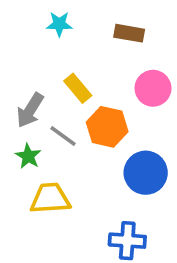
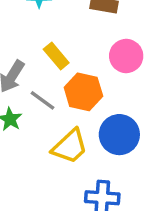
yellow trapezoid: (50, 198) -> (70, 146), moved, turned 141

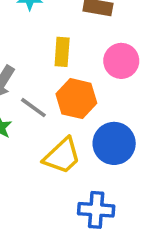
yellow rectangle: (56, 56) -> (62, 52), moved, turned 44

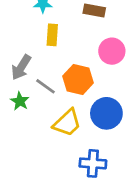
yellow rectangle: (62, 52) -> (52, 35), moved

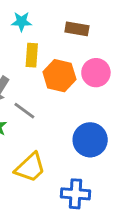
orange hexagon: (78, 80) -> (59, 76), moved
yellow trapezoid: (67, 123) -> (30, 168), moved

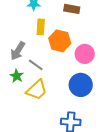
pink circle: (96, 73) -> (85, 54), moved
yellow trapezoid: (30, 168) -> (37, 90), moved

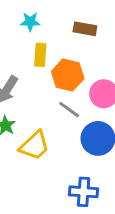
gray line: (36, 65) -> (69, 110), moved

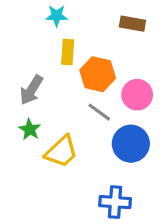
brown rectangle: (85, 29) -> (132, 24), moved

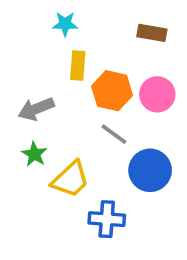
gray arrow: (31, 90) -> (36, 109), turned 36
pink circle: (137, 95) -> (157, 94), moved
blue cross: (115, 202) -> (107, 219), moved

